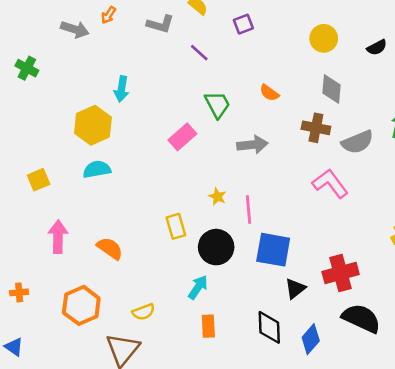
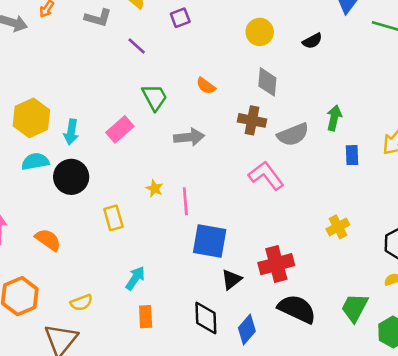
cyan arrow: (121, 89) -> (71, 132), moved
black circle: (216, 247) -> (71, 177), moved

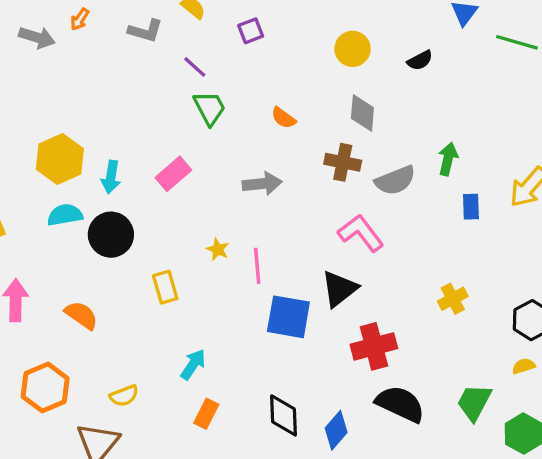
green trapezoid: (155, 97) -> (210, 108), moved
black triangle: (231, 279) -> (339, 289), moved, size x1.4
orange rectangle: (146, 317) -> (206, 414), turned 30

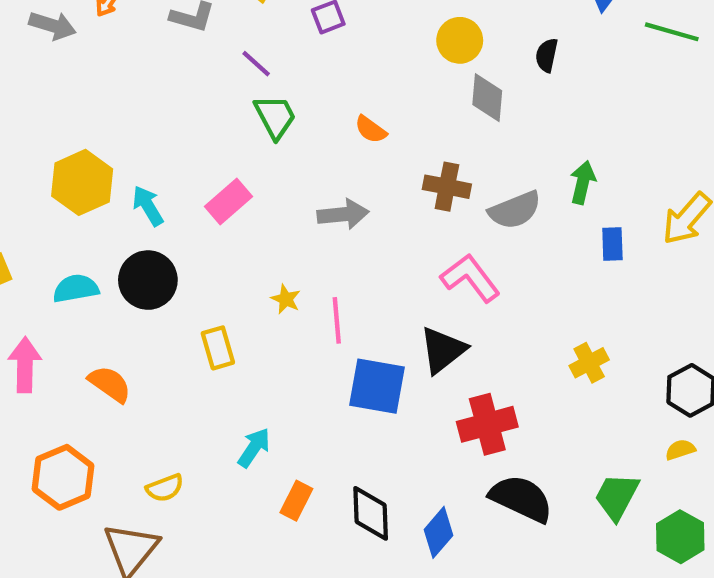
black semicircle: (420, 60) -> (547, 55), turned 130
gray diamond: (362, 113) -> (487, 98), moved
cyan arrow: (111, 177) -> (148, 206), turned 140
cyan semicircle: (65, 215) -> (76, 289), moved
orange rectangle: (206, 414) -> (296, 501), moved

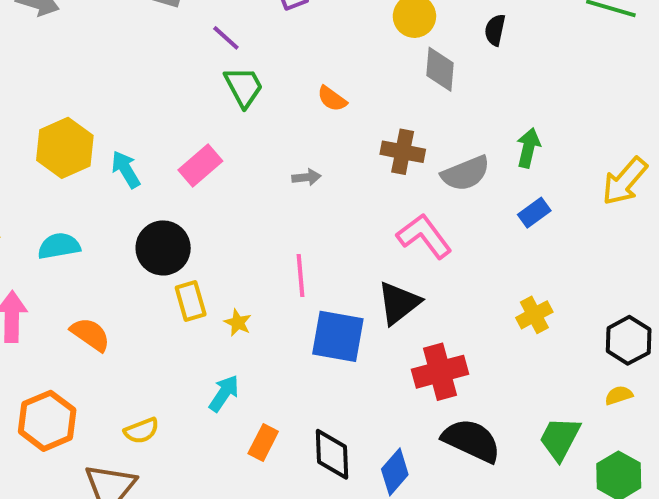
gray arrow: (343, 214) -> (306, 177), size x0.6
blue rectangle: (612, 244) -> (534, 213), moved, turned 56
black circle: (148, 280) -> (163, 248), moved
yellow star: (286, 299) -> (238, 323), moved

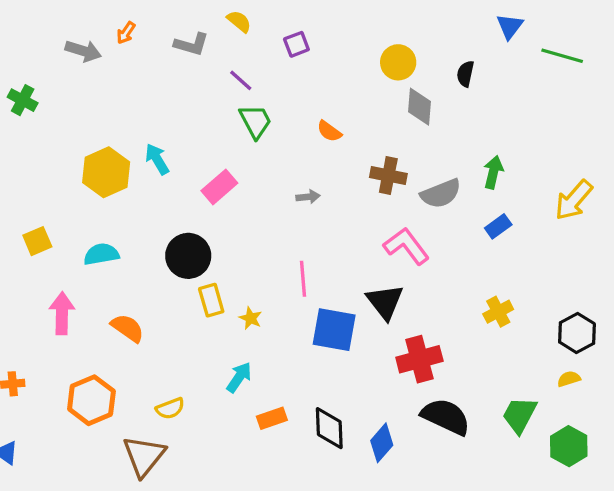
cyan arrow: (126, 169) -> (157, 159), moved
black triangle: (399, 303) -> (385, 302), turned -30
orange rectangle: (263, 442) -> (272, 418), turned 44

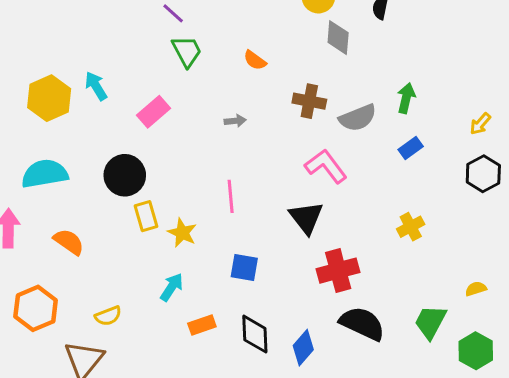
yellow arrow: (574, 200) -> (480, 124), size x0.6
cyan semicircle: (101, 254) -> (45, 174), size x1.4
yellow star: (251, 318) -> (182, 233), size x1.4
blue square: (334, 330) -> (244, 268), moved, size x0.7
black hexagon: (577, 333) -> (483, 174), moved

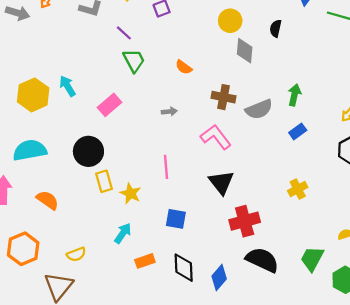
pink L-shape: (326, 166) -> (216, 137), moved

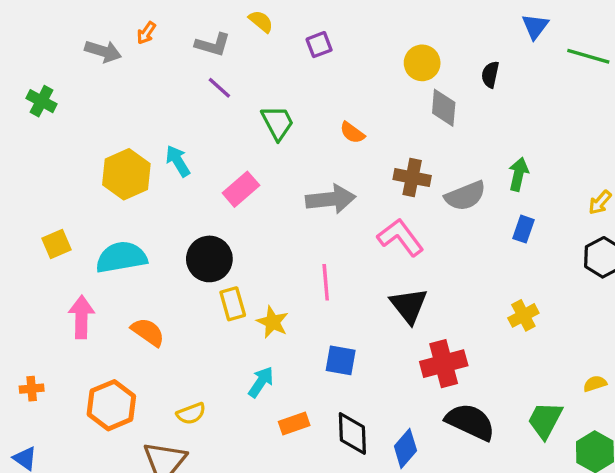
purple line: (124, 33) -> (219, 88), moved
gray arrow: (169, 112) -> (331, 199), size x2.0
blue rectangle: (298, 131) -> (523, 229), turned -35

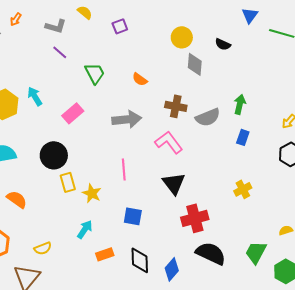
black semicircle: (490, 75) -> (223, 44), turned -77

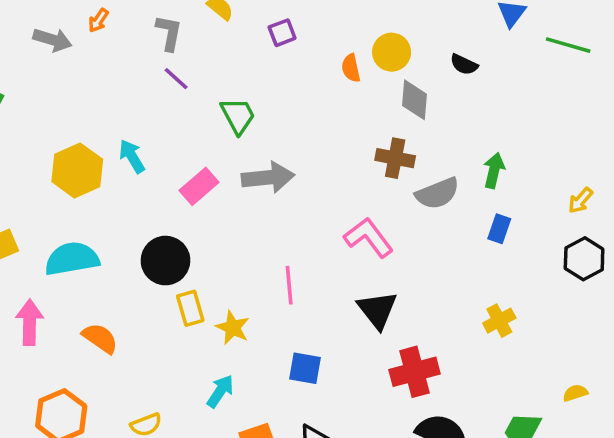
gray L-shape: (56, 26) -> (169, 33), turned -95
orange semicircle: (140, 79) -> (351, 68), moved, turned 42
brown cross: (176, 106) -> (395, 158), moved
gray arrow: (127, 119) -> (268, 178), moved

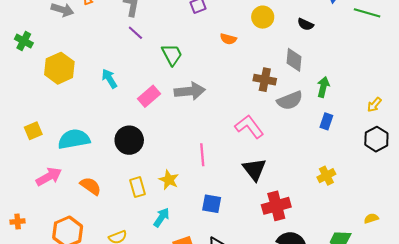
orange semicircle: (351, 68) -> (228, 39), moved, turned -63
gray diamond: (414, 100) -> (294, 60), moved
yellow hexagon: (77, 170) -> (59, 68), moved
yellow rectangle: (190, 308) -> (138, 187), moved
pink arrow: (30, 322) -> (49, 177), turned 60

